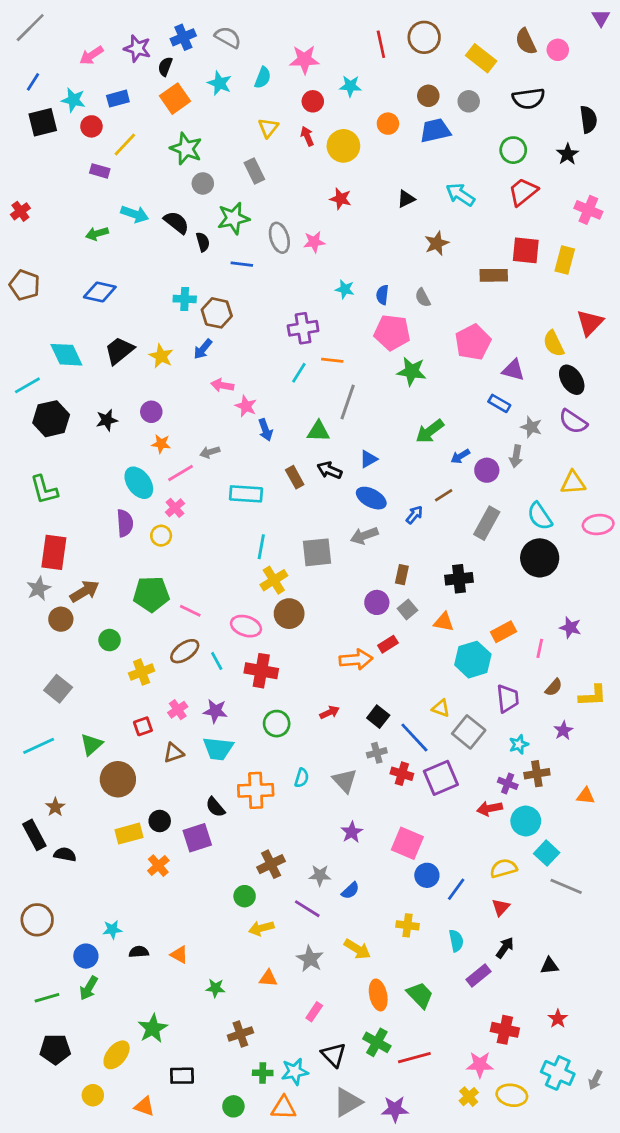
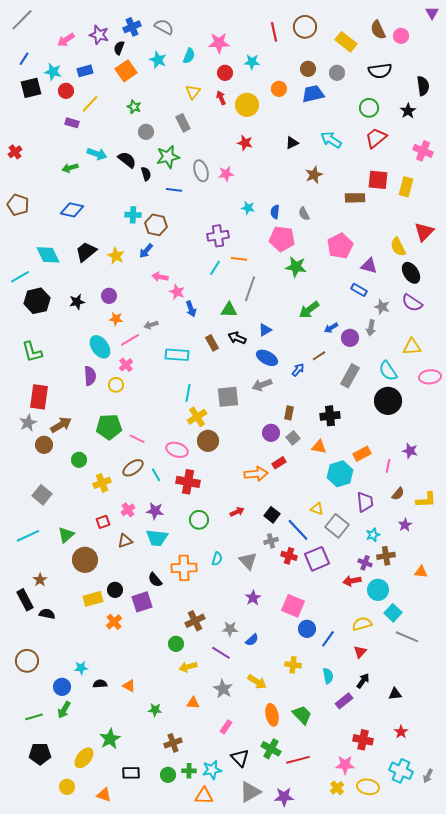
green star: (186, 149) -> (134, 107), size x0.6
green circle: (233, 1106) -> (168, 775), moved

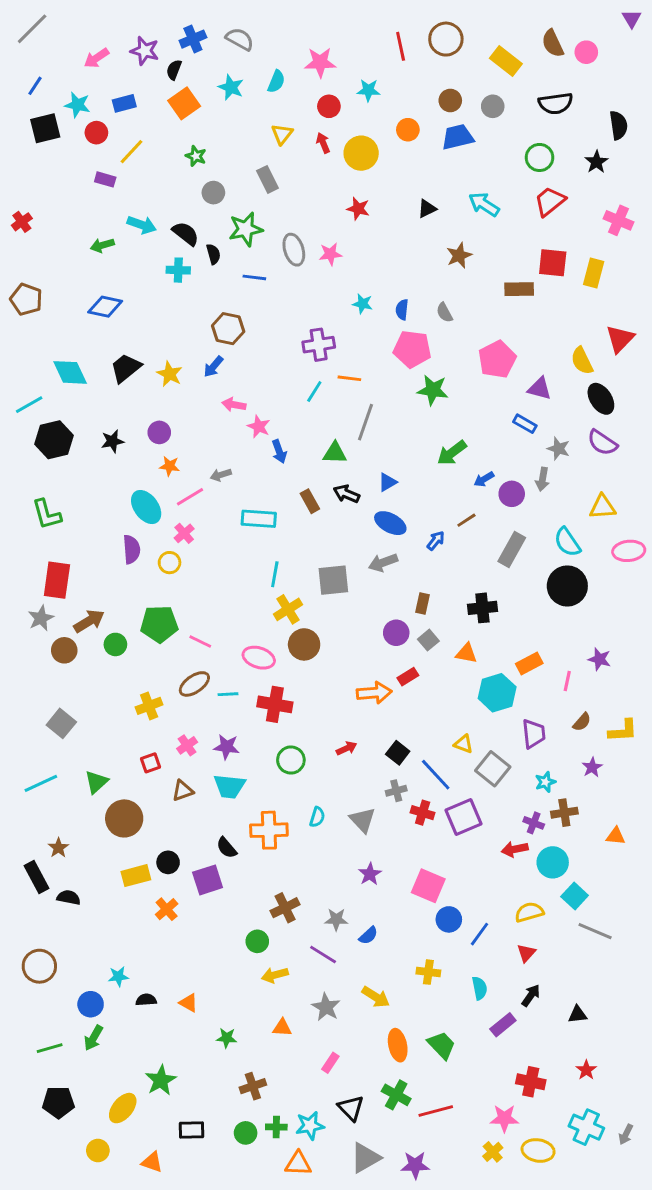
cyan cross: (133, 215) -> (178, 270), moved
green circle: (79, 460) -> (115, 644), moved
cyan line: (156, 475) -> (228, 694), turned -64

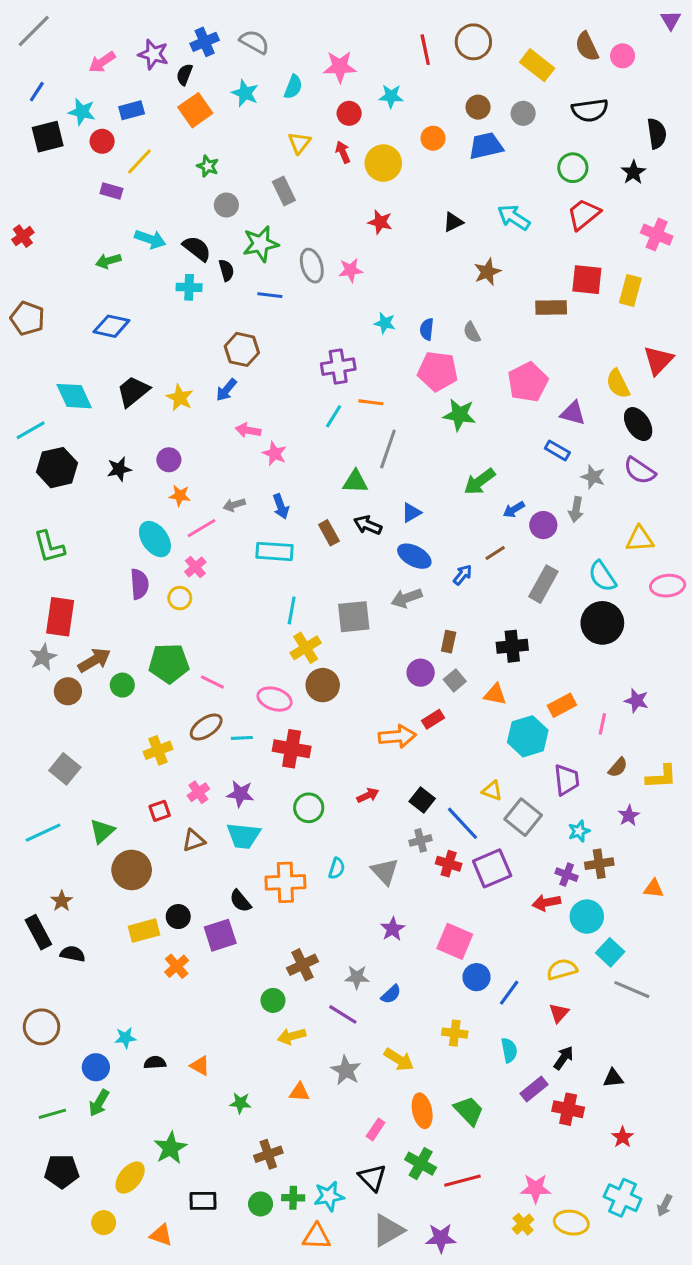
blue arrow: (279, 451) -> (281, 506), moved
pink rectangle: (330, 1063) -> (376, 1129), moved
red cross: (531, 1082) -> (568, 1109), moved

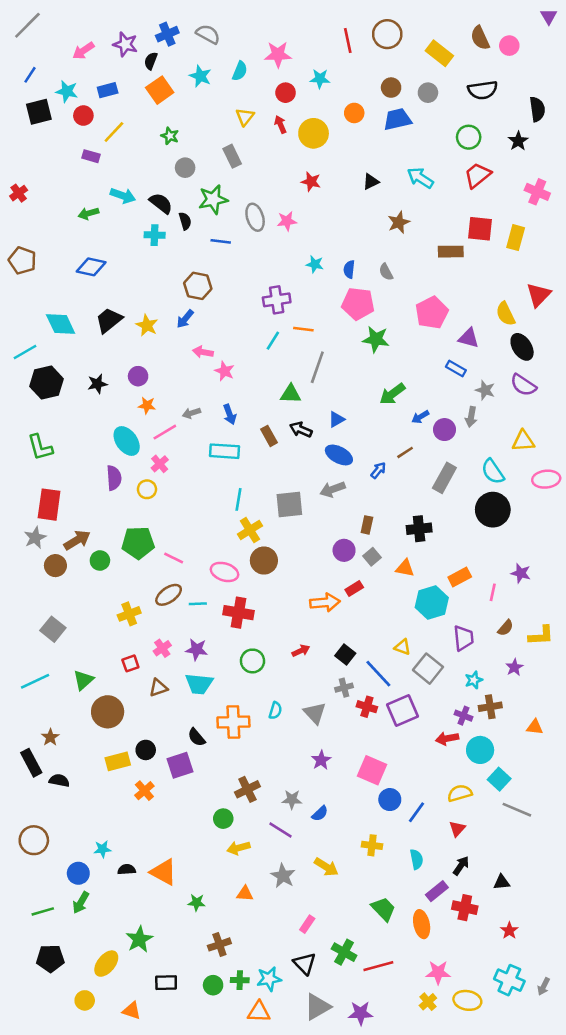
orange triangle: (200, 1066) -> (163, 872), size x1.6
orange ellipse: (422, 1111) -> (422, 924), moved

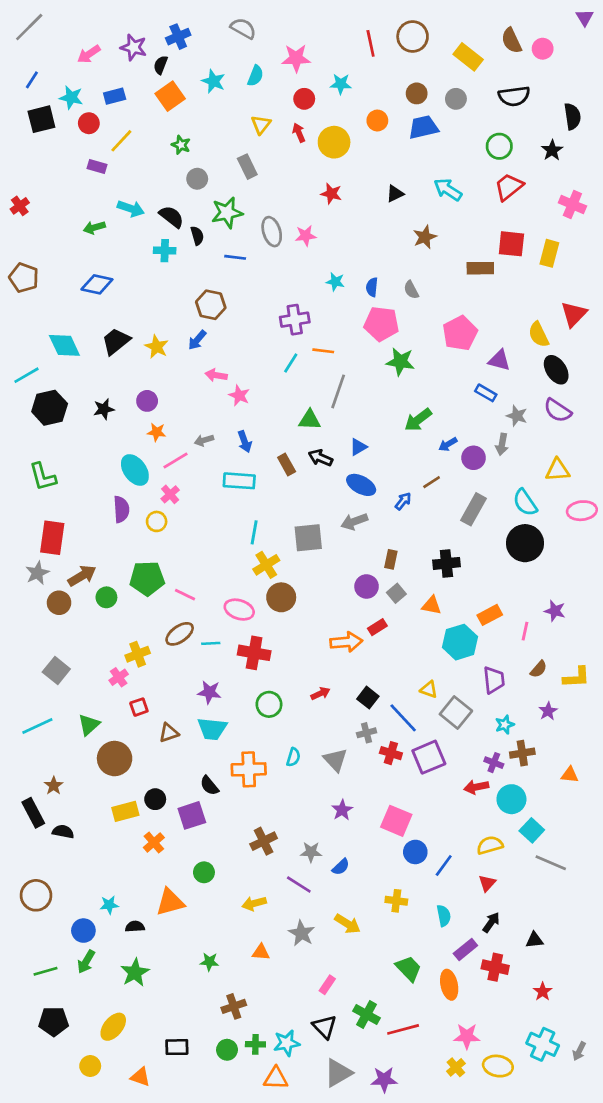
gray semicircle: (208, 34) -> (243, 28), moved
pink cross: (162, 648) -> (119, 677), moved
green circle: (223, 819) -> (204, 872), moved
orange triangle: (163, 872) -> (170, 902), moved, turned -44
green star: (139, 939) -> (135, 973), moved

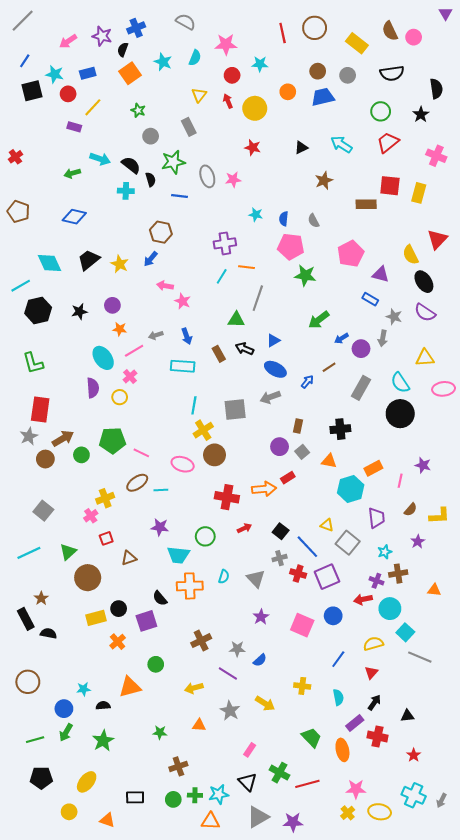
red cross: (254, 653) -> (227, 497), moved
cyan trapezoid: (212, 729) -> (178, 555), moved
blue circle: (415, 852) -> (333, 616), moved

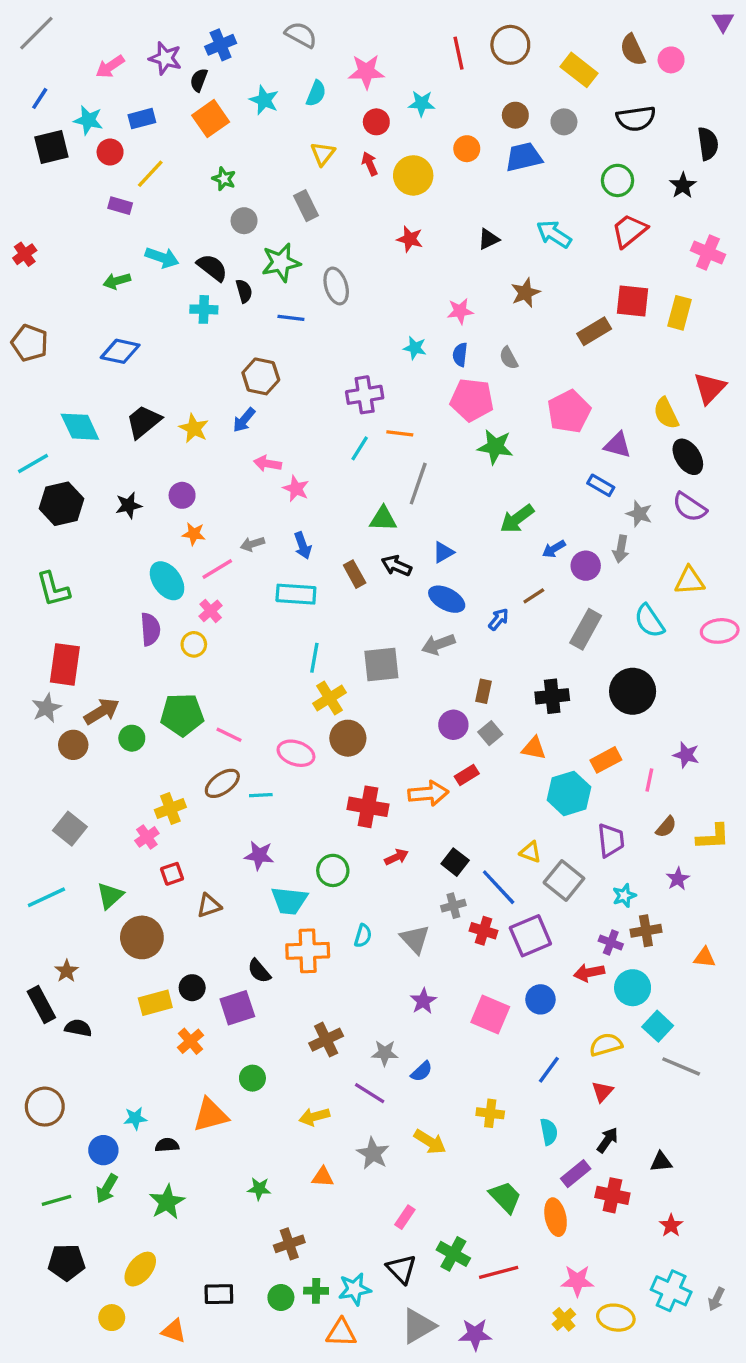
pink star: (233, 179) -> (460, 311), moved
brown rectangle: (366, 204) -> (594, 331), turned -30
black circle: (400, 414) -> (633, 691), moved

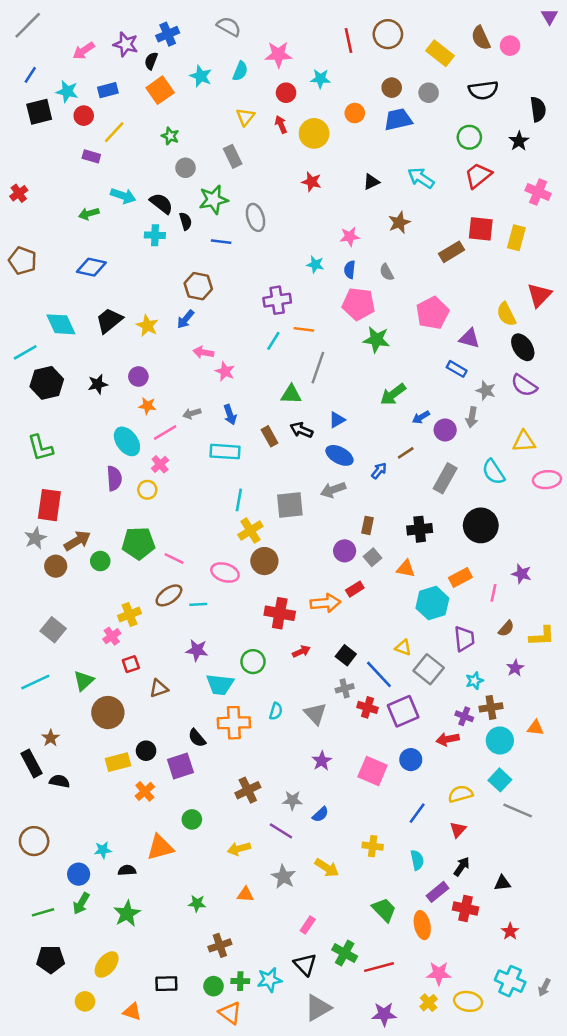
cyan circle: (633, 988) -> (500, 741), moved
orange triangle: (341, 1333) -> (230, 1013), moved, turned 35
purple star: (475, 1334) -> (384, 1014), moved

